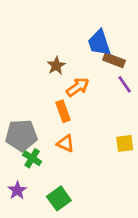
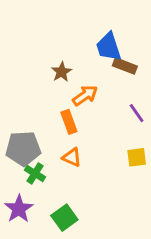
purple line: (125, 84) -> (137, 113), moved
purple star: (17, 190) -> (19, 209), size x1.4

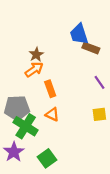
brown star: (62, 72) -> (36, 55), moved
orange arrow: (85, 95) -> (34, 69), moved
green cross: (35, 173) -> (26, 126), size x1.6

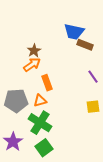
blue trapezoid: (79, 34) -> (74, 32), turned -60
orange triangle: (52, 114) -> (40, 101), moved, turned -40
green cross: (26, 126) -> (40, 123), moved

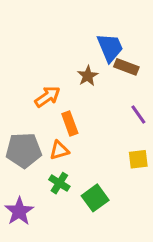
blue trapezoid: (74, 32) -> (110, 47), turned -125
brown star: (34, 51) -> (88, 76), moved
green cross: (40, 123) -> (59, 183), size x0.6
green square: (44, 148) -> (95, 198), moved

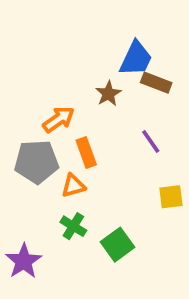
blue trapezoid: (110, 47) -> (136, 59), turned 48
purple line: (138, 115) -> (151, 141), moved
gray pentagon: (24, 150) -> (37, 162), moved

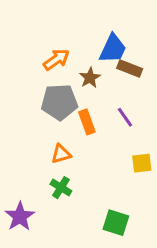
orange arrow: (59, 119) -> (56, 59), moved
orange rectangle: (86, 153) -> (87, 122), moved
gray pentagon: (37, 162) -> (59, 102), moved
green square: (118, 245) -> (116, 223), moved, turned -36

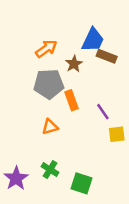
purple line: (125, 117) -> (103, 112), moved
green cross: (61, 188) -> (50, 170), moved
green square: (116, 223) -> (81, 183), moved

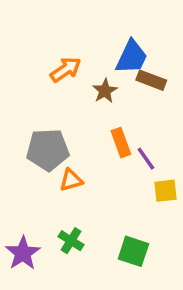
gray pentagon: (49, 84) -> (48, 150), moved
orange rectangle: (71, 100) -> (121, 143), moved
green square: (81, 183) -> (133, 251), moved

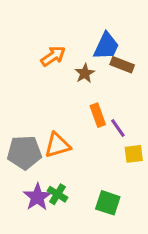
gray pentagon: (48, 150) -> (24, 152), moved
orange triangle: (71, 180) -> (57, 145), size x1.4
purple star: (23, 253) -> (37, 197), moved

